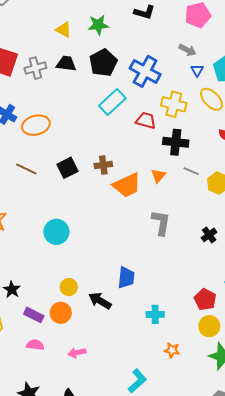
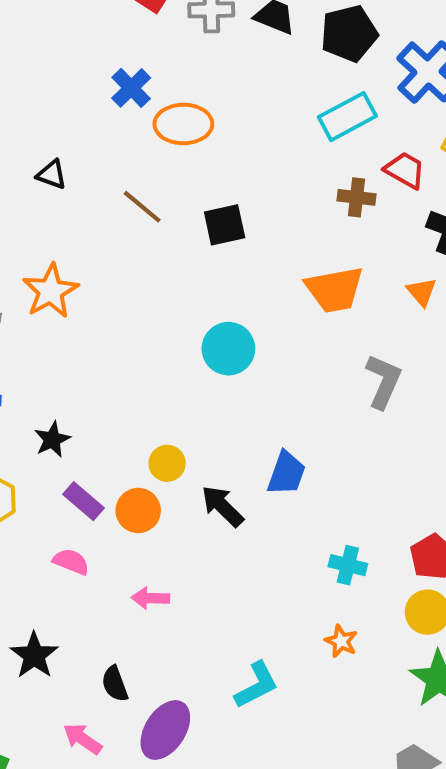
brown cross: (103, 165) -> (356, 197), moved
orange triangle: (158, 176) -> (422, 292), moved, turned -35
cyan circle: (56, 232) -> (228, 349), moved
cyan cross: (155, 314) -> (348, 565), moved

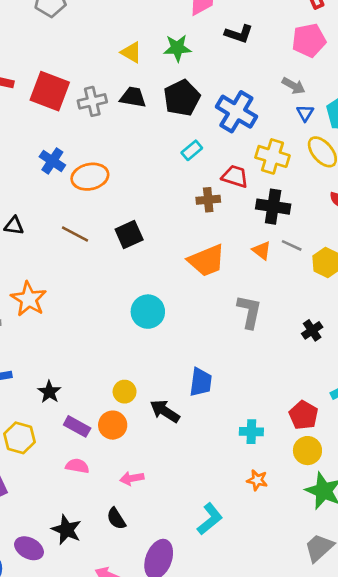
cyan rectangle: (347, 117) -> (192, 150), size x0.6
black semicircle: (115, 684) -> (116, 519), moved

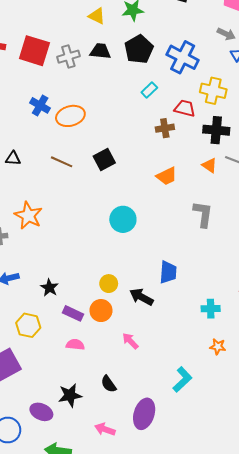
orange trapezoid: (207, 261) -> (167, 176), size x0.7
pink arrow: (132, 478) -> (130, 341), moved, turned 60
black star: (67, 530) -> (70, 395), turned -30

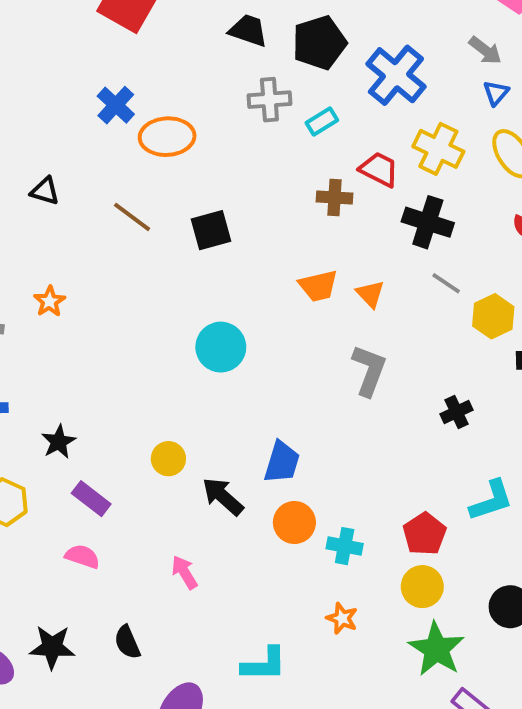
gray cross: (68, 57) -> (269, 100), moved
orange triangle: (209, 165) -> (370, 294), moved
orange star: (28, 216) -> (50, 301), size x0.6
orange circle: (101, 311) -> (294, 522), moved
cyan L-shape: (182, 380) -> (264, 664), turned 30

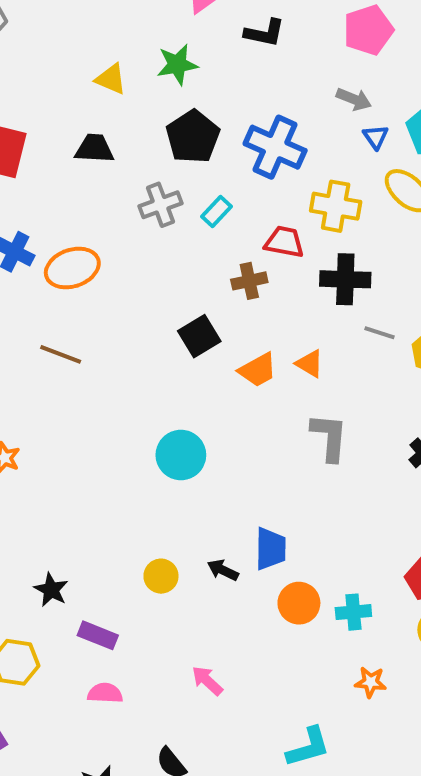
black trapezoid: (248, 30) -> (94, 149), moved
black square: (211, 230) -> (199, 336), moved
black arrow: (223, 496) -> (223, 570), moved, size x0.7

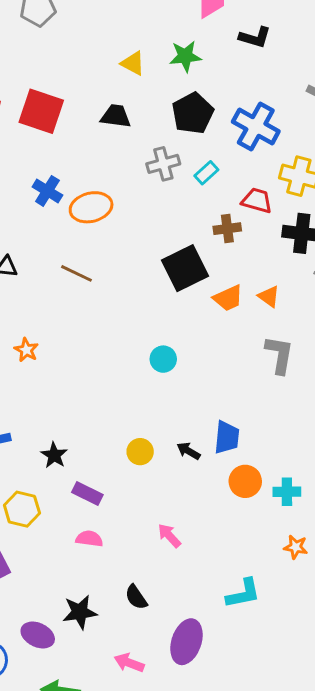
black square: (199, 336) -> (185, 268), size x1.4
cyan circle: (181, 455) -> (163, 359), size x0.7

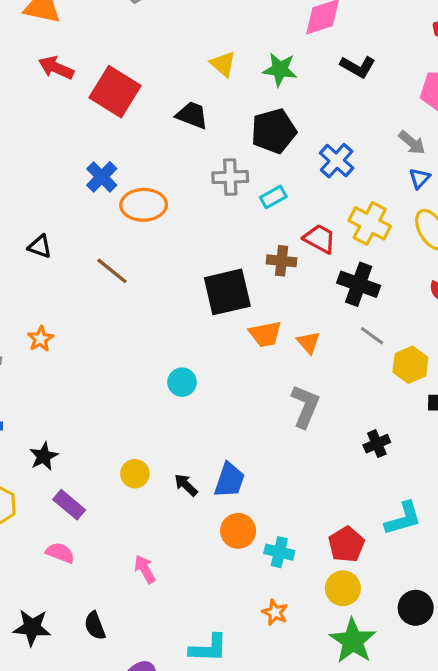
blue cross: (256, 127) -> (337, 161), size x0.7

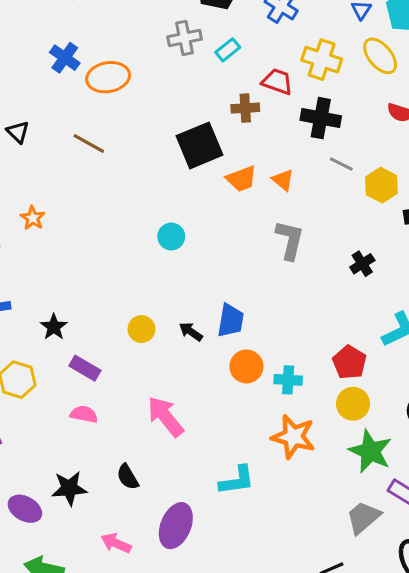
black triangle: (40, 246) -> (18, 132), turned 35
pink arrow: (145, 569) -> (165, 417), size x1.6
orange star: (275, 612) -> (293, 437), size x1.8

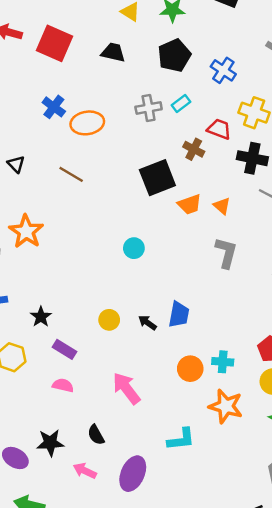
gray cross: (185, 38) -> (149, 108), moved
brown cross: (245, 108) -> (194, 149), turned 30
orange star: (33, 218) -> (26, 231), size x1.8
orange circle: (246, 366) -> (190, 369), moved
pink arrow: (116, 543) -> (85, 471), moved

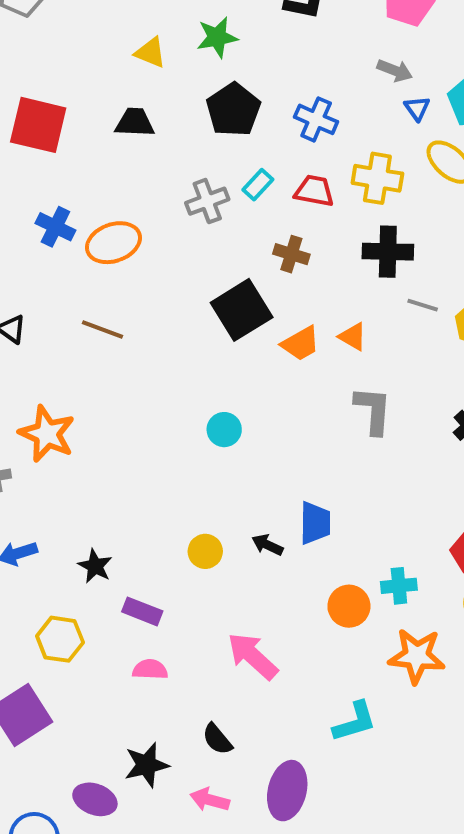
red trapezoid: (219, 129) -> (314, 191), moved

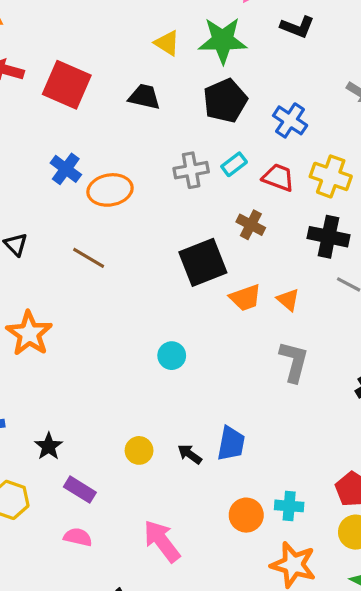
green star: (217, 37) -> (223, 40), size x1.4

